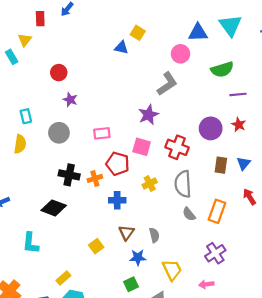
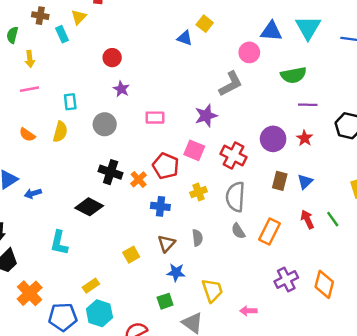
pink rectangle: (102, 133) -> (155, 118), moved
orange cross: (95, 178) -> (139, 179), turned -32
gray semicircle: (154, 235) -> (197, 238), moved
purple cross: (215, 253) -> (286, 280), moved

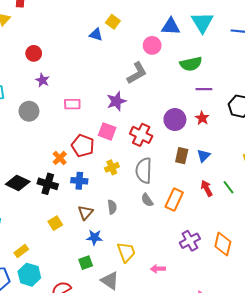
black cross: (111, 172) -> (48, 184), moved

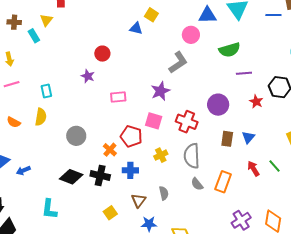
red circle: (34, 53) -> (102, 54), moved
gray circle: (29, 111) -> (76, 136), moved
red star: (202, 118) -> (256, 102), moved

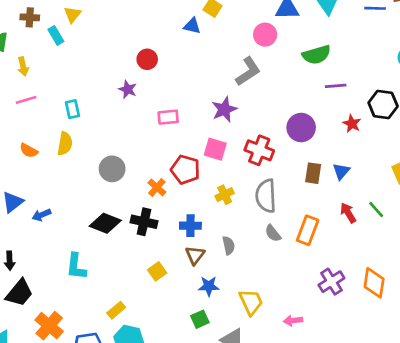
blue cross: (130, 170) -> (190, 226), moved

